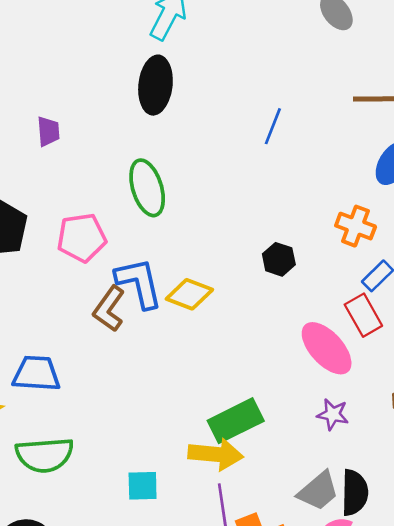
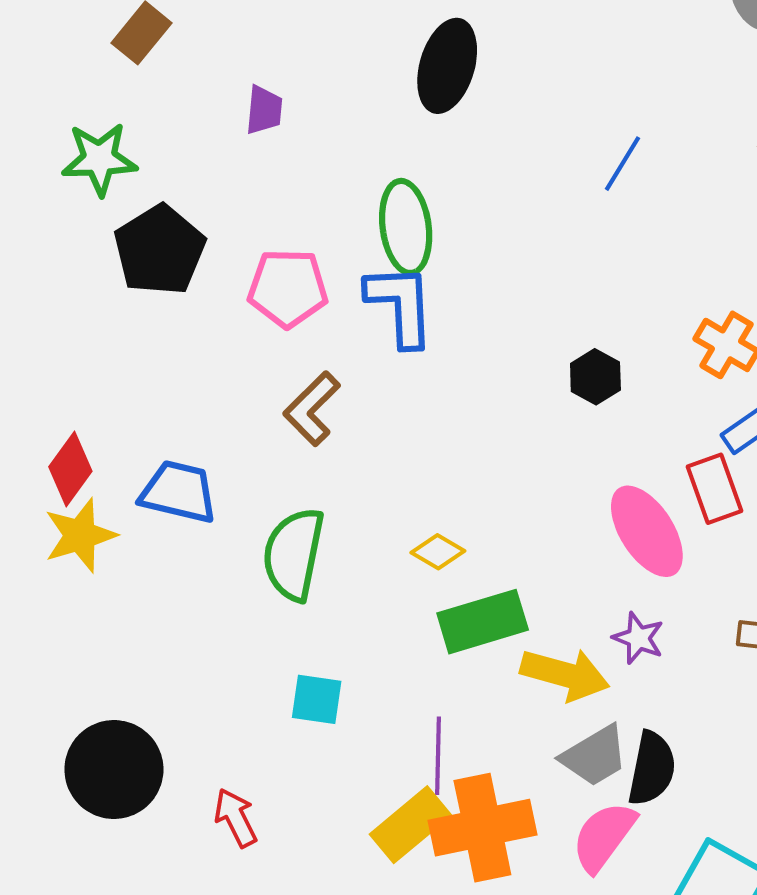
blue L-shape: (139, 283) -> (400, 305), moved
yellow diamond: (189, 294) -> (438, 552), moved, size x0.7
yellow arrow: (216, 454) -> (565, 674), moved
green semicircle: (45, 455) -> (294, 554), moved, turned 96

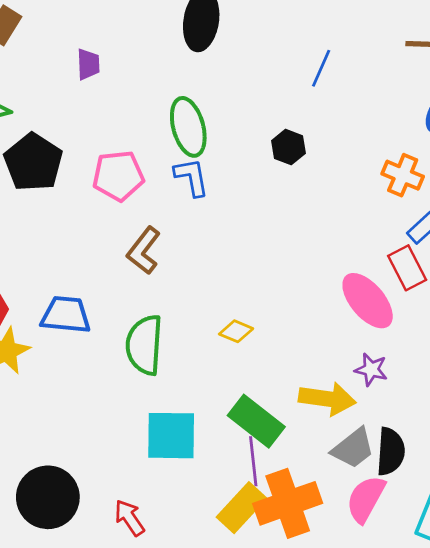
blue L-shape: (400, 305) -> (191, 177), size x0.7
black hexagon: (595, 377) -> (288, 147), moved
green rectangle: (483, 622) -> (256, 421), moved, turned 62
cyan square: (317, 699) -> (171, 436), size x1.6

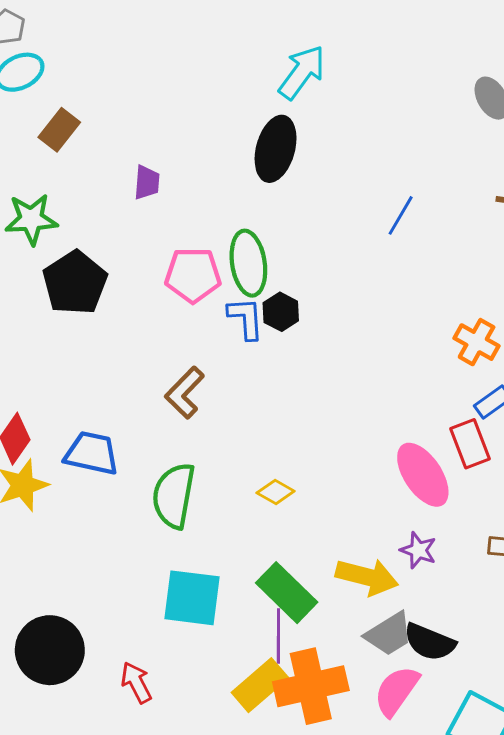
black hexagon: (288, 147) -> (281, 312), moved
pink pentagon: (118, 176) -> (193, 275), moved
black semicircle: (391, 451) -> (430, 642), turned 102

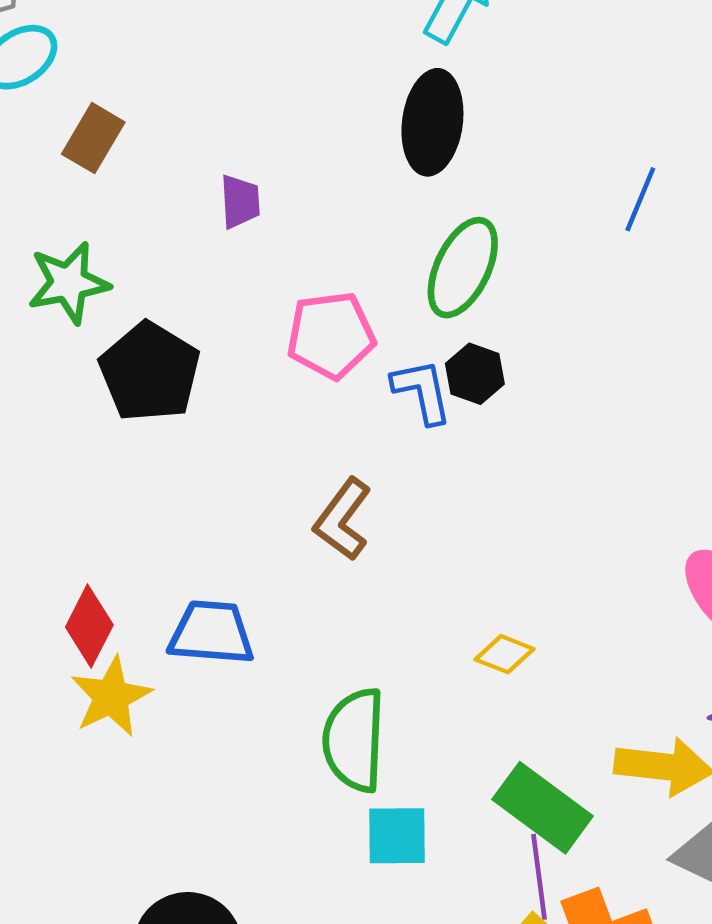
green ellipse: (248, 263) -> (463, 268), moved, turned 42
green semicircle: (174, 496) -> (354, 740), moved
cyan square: (192, 598) -> (397, 836), size x0.7

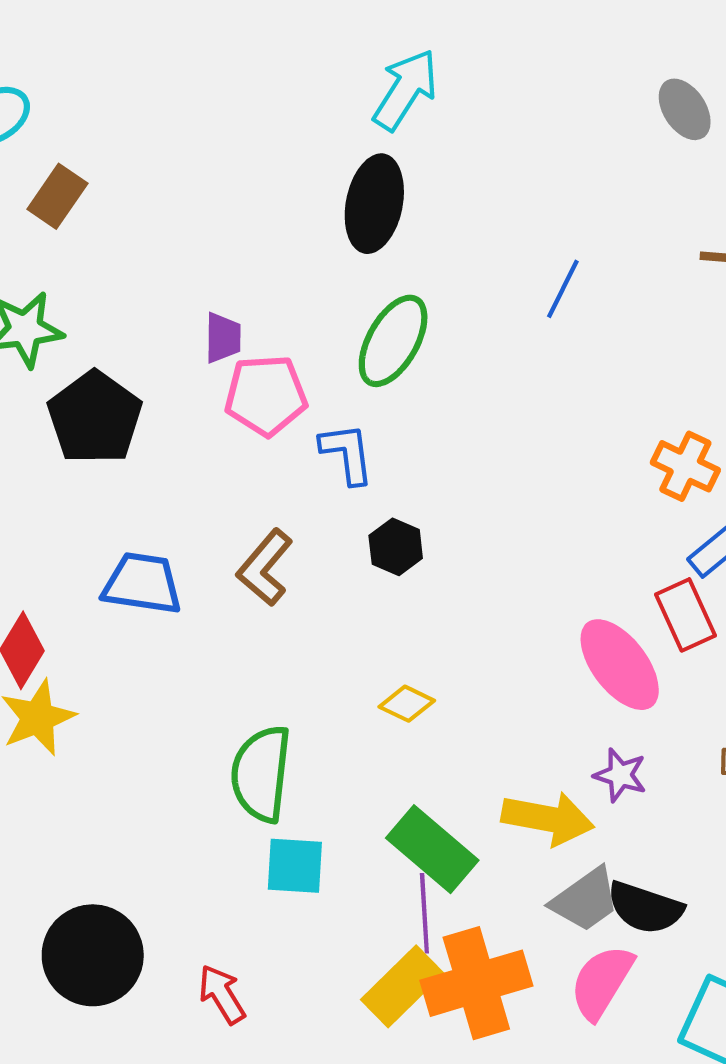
purple trapezoid: (240, 201) -> (223, 338), moved
black hexagon: (475, 374) -> (396, 547), moved
blue trapezoid: (211, 633) -> (142, 583), moved

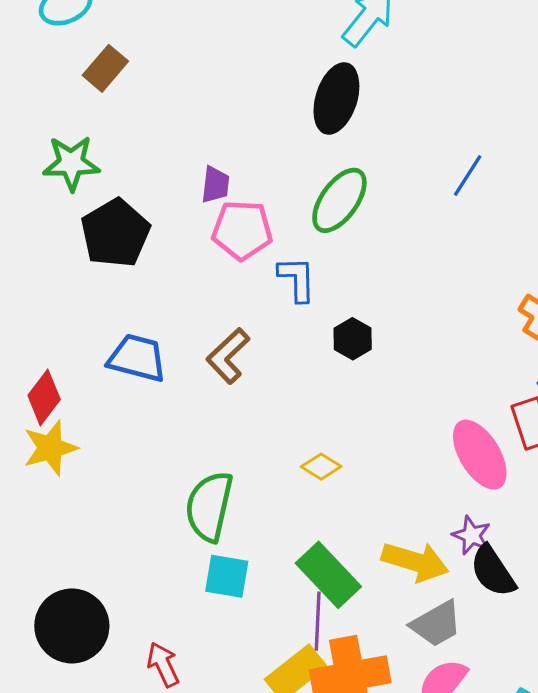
black hexagon: (396, 547) -> (353, 339), moved
black semicircle: (645, 908) -> (493, 571), moved, turned 32

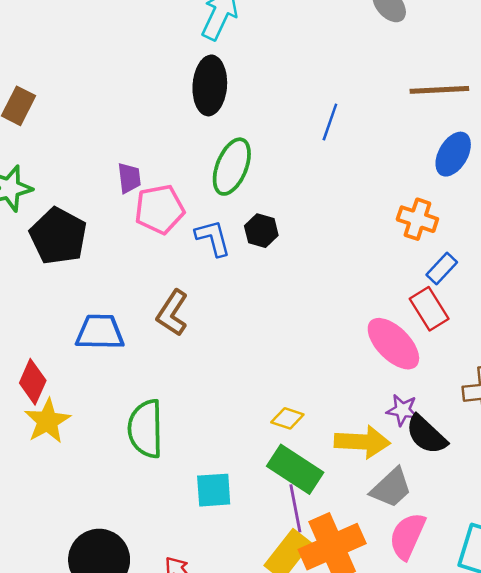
black hexagon: (353, 339) -> (261, 231), moved
yellow diamond: (321, 467) -> (287, 418), moved
green semicircle: (209, 506) -> (146, 429), moved

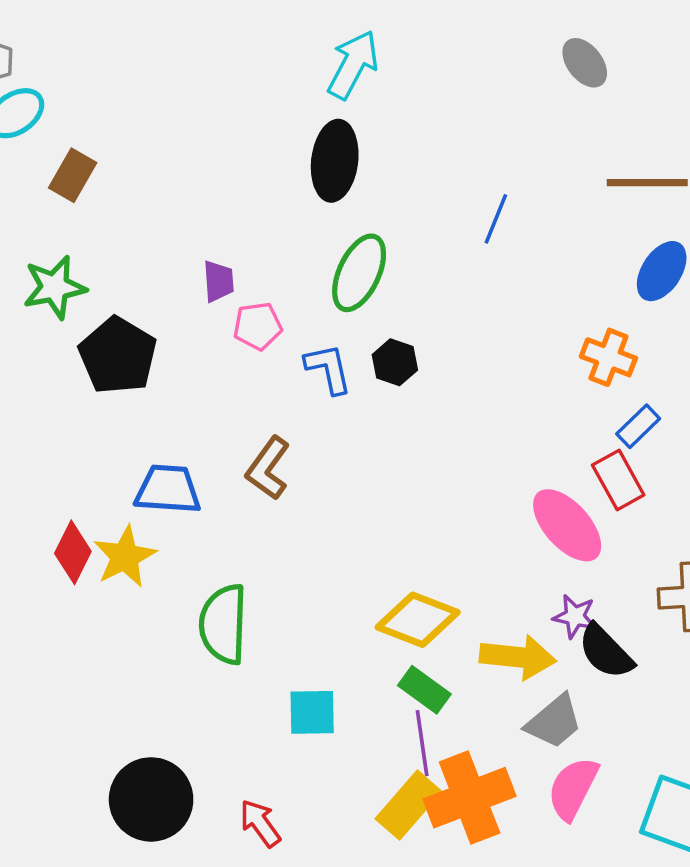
pink pentagon: (160, 209) -> (258, 326), size x0.7
yellow diamond: (287, 418) -> (418, 620), size x1.8
yellow star: (47, 421) -> (125, 557), moved
green rectangle: (295, 469) -> (424, 690), size x0.7

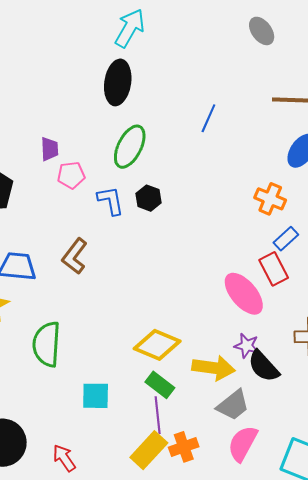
orange cross: (470, 798) -> (184, 447), size x0.6

